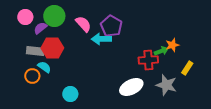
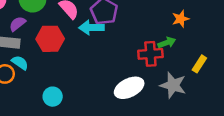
purple semicircle: (40, 28) -> (17, 24), moved
orange star: (172, 45) -> (181, 19), moved
red hexagon: (52, 48) -> (50, 39), moved

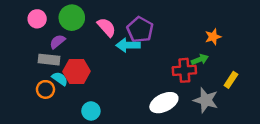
red hexagon: (50, 39) -> (77, 71), moved

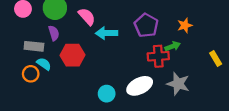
purple pentagon: (140, 30) -> (146, 25), moved
purple semicircle: (57, 42) -> (54, 33), moved, turned 112
red hexagon: (77, 71) -> (72, 55), moved
yellow rectangle: (231, 80) -> (216, 58), moved, turned -64
cyan circle: (91, 111) -> (107, 94), moved

